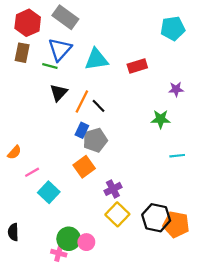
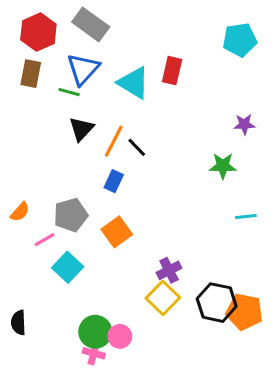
cyan triangle: (96, 59) -> (134, 83), turned 40
red rectangle: (137, 66) -> (172, 71), moved, turned -60
gray pentagon: (95, 140) -> (71, 215), moved
purple cross: (113, 189) -> (169, 270), moved
pink cross: (59, 253) -> (94, 353), moved

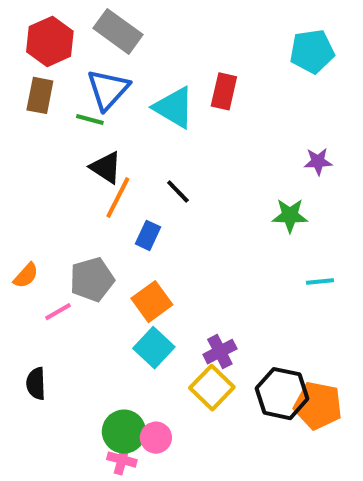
black triangle: (81, 129) -> (106, 167), turned -40
orange line: (114, 141) -> (118, 197), moved
cyan square: (68, 267) -> (154, 348), moved
black semicircle: (18, 323) -> (36, 384), moved

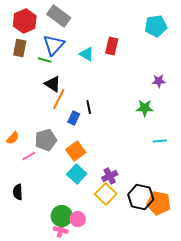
cyan triangle: (174, 107) -> (87, 54), size x0.7
black line: (178, 191) -> (89, 107), moved, turned 32

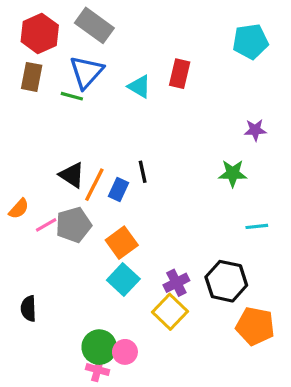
black triangle: (53, 84) -> (72, 175), moved
orange line: (59, 99) -> (94, 185), moved
orange semicircle: (13, 138) -> (19, 209), moved
pink line: (29, 156) -> (46, 225), moved
black hexagon: (141, 197) -> (226, 281), moved

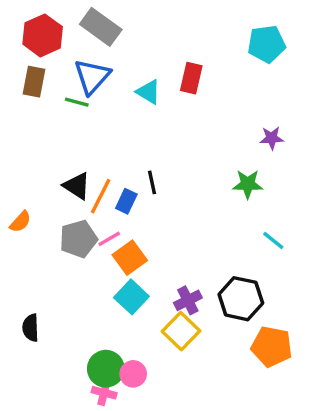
pink line: (46, 225) -> (109, 239), moved
cyan line: (257, 226) -> (273, 241), turned 45

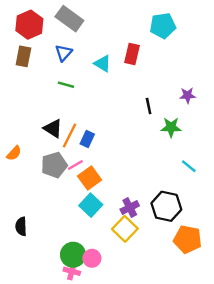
cyan pentagon: (266, 44) -> (163, 26), moved
blue triangle: (92, 76) -> (64, 53), size x0.7
green line: (77, 102) -> (66, 85), moved
black line: (152, 182) -> (149, 106), moved

